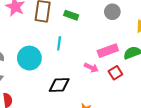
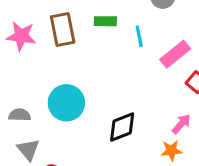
cyan line: (59, 43) -> (139, 36), moved
pink arrow: (91, 68) -> (181, 124), moved, turned -56

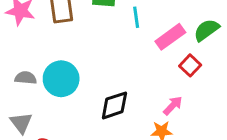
gray semicircle: (20, 115) -> (26, 78), moved

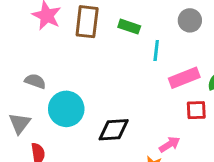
red square: (190, 65) -> (196, 110), turned 30
cyan circle: (61, 79) -> (66, 109), moved

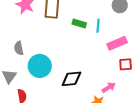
green rectangle: (129, 27) -> (79, 23), moved
gray semicircle: (35, 81) -> (19, 48), turned -120

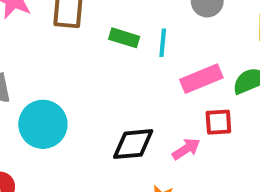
black diamond: (71, 79) -> (133, 144), moved
pink arrow: (109, 88) -> (186, 149), moved

